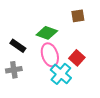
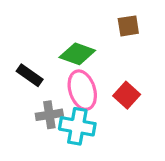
gray cross: (14, 70) -> (49, 115), moved
cyan cross: (61, 74) -> (77, 126), moved, turned -30

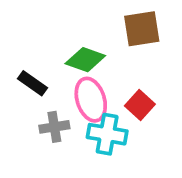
brown square: (128, 26) -> (142, 29), size x1.5
cyan cross: (77, 126) -> (107, 134), moved

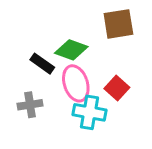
black rectangle: (33, 83) -> (42, 64), moved
gray cross: (54, 127) -> (30, 105), moved

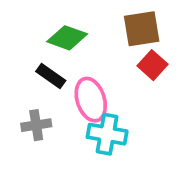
green diamond: (71, 50) -> (67, 38), moved
red square: (117, 88) -> (153, 65), moved

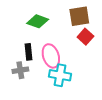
black rectangle: (51, 76) -> (28, 52), moved, turned 49

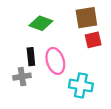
red square: (85, 37) -> (93, 40), turned 35
cyan cross: (60, 75) -> (81, 85), moved

